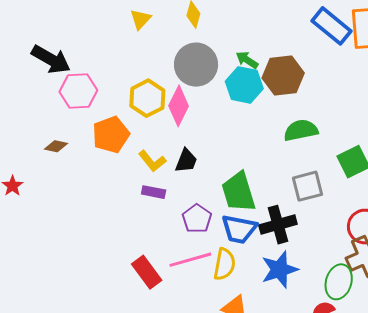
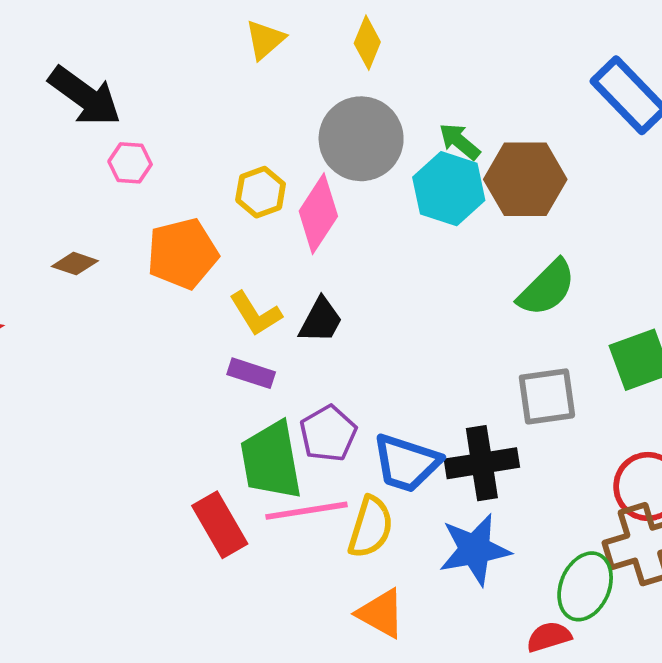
pink hexagon: (78, 91) -> (130, 163), size x0.6
yellow hexagon: (147, 98) -> (261, 192), size x0.7
green semicircle: (301, 130) -> (547, 288), turned 140
green trapezoid: (239, 192) -> (271, 460), moved

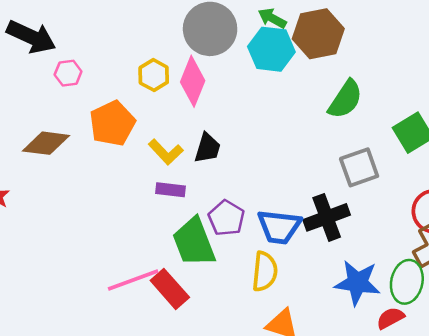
brown diamond: (75, 264) -> (46, 143), size x1.6
pink line: (306, 511) -> (133, 280), moved
blue star: (475, 550) -> (357, 283), moved, turned 30

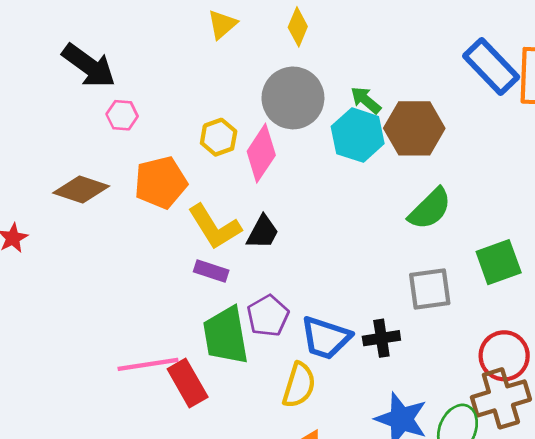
yellow L-shape: (166, 152) -> (215, 227), size x1.4
black cross: (327, 217) -> (381, 338), size x0.7

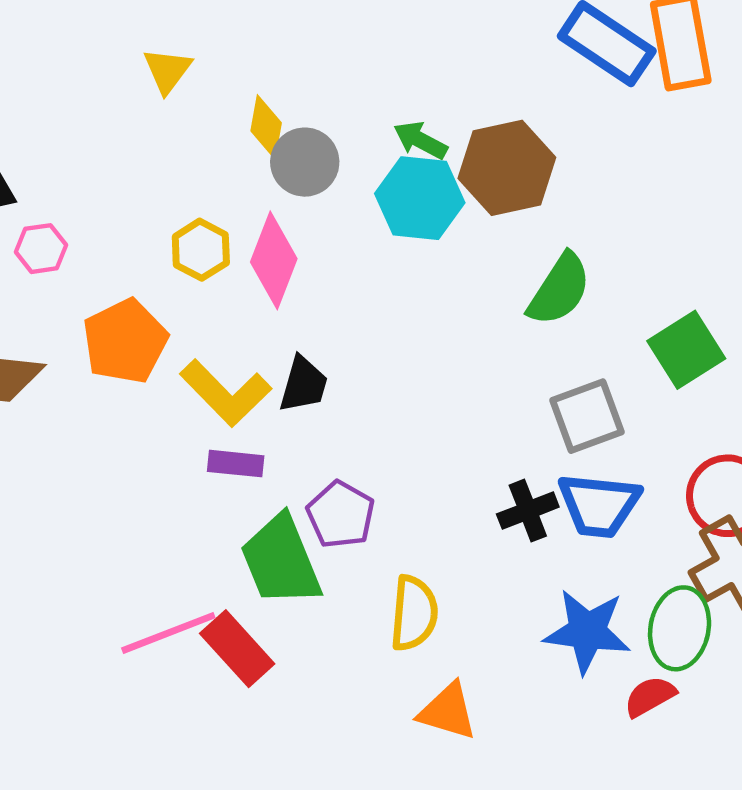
yellow diamond: (298, 27) -> (266, 127), moved
gray circle: (293, 98) -> (305, 162), size x0.7
blue trapezoid: (326, 338) -> (599, 505), moved

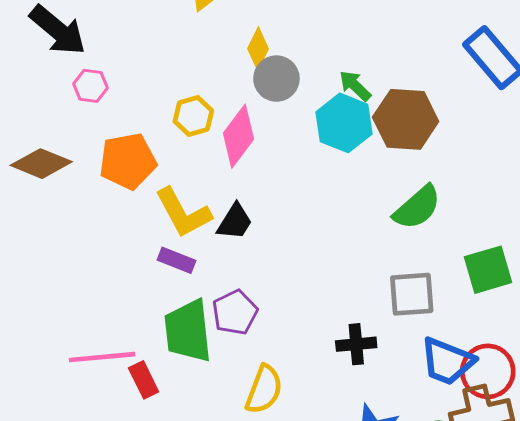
blue trapezoid: (599, 505) -> (447, 361), moved
red rectangle: (237, 649) -> (144, 380), size x0.7

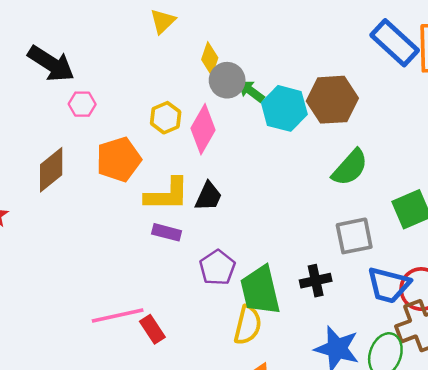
green arrow: (355, 86) -> (251, 91), moved
brown diamond: (41, 164) -> (51, 170), turned -54
yellow L-shape: (183, 213) -> (167, 195), turned -54
green trapezoid: (188, 331) -> (260, 290), moved

